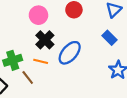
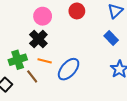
black cross: (45, 40) -> (38, 39), moved
blue ellipse: (70, 53) -> (69, 69), moved

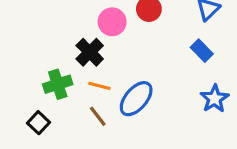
pink circle: (43, 16) -> (112, 22), moved
brown line: (32, 76) -> (98, 116), moved

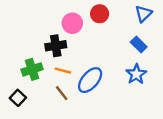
black cross: (90, 52) -> (56, 46), turned 36
blue star: (215, 99) -> (136, 74), moved

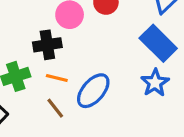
blue rectangle: (139, 45) -> (158, 43), size x1.6

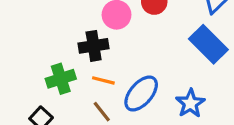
blue star: (155, 83) -> (190, 103), moved

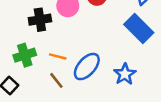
black cross: (94, 46) -> (40, 20), moved

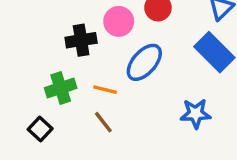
blue ellipse: (87, 67) -> (144, 62), moved
blue star: (125, 74) -> (196, 114), turned 30

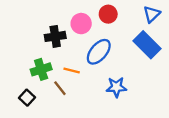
blue star: (196, 114) -> (116, 87), moved
brown line: (103, 122) -> (60, 88), moved

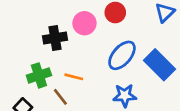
blue rectangle: (147, 45) -> (159, 65), moved
blue ellipse: (99, 52) -> (122, 55), moved

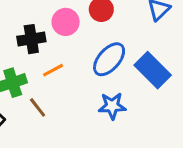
orange line: (74, 77) -> (53, 70), moved, turned -42

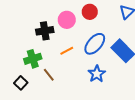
orange line: (53, 70) -> (67, 51), moved
blue star: (112, 106) -> (97, 74), turned -30

